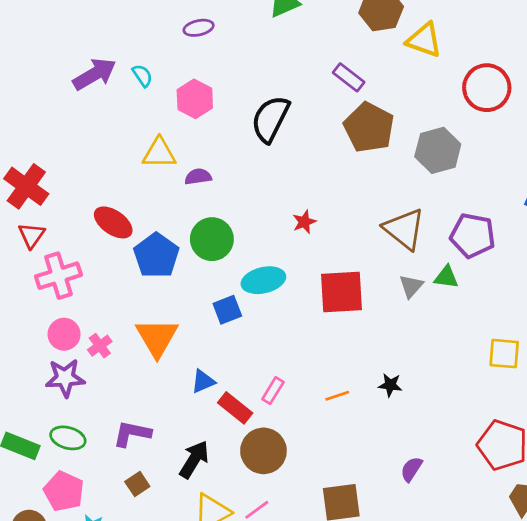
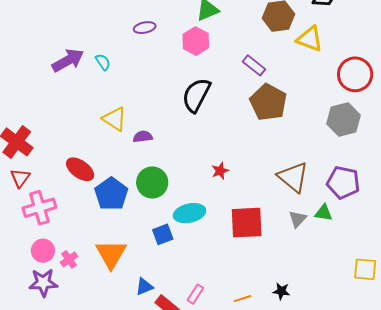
pink hexagon: (195, 99) -> (196, 41), moved
gray hexagon: (438, 150) -> (344, 119), moved
yellow triangle: (159, 153) -> (115, 119), turned 32

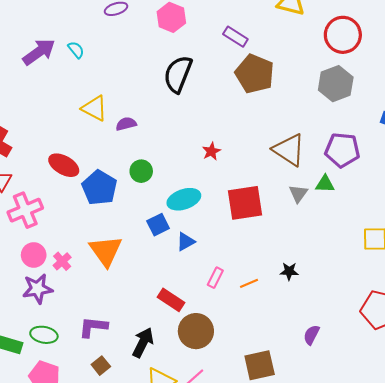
green circle: (152, 183) -> (141, 171), size x0.7
blue triangle: (144, 287) -> (186, 242), moved
pink rectangle: (195, 294) -> (215, 278), moved

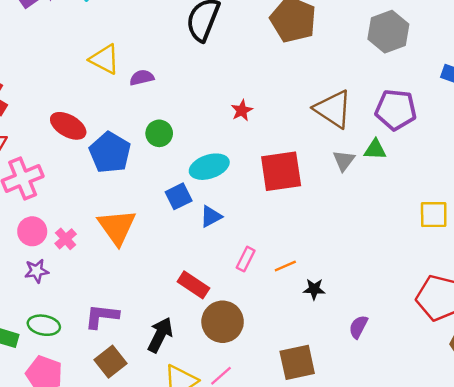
black star: (289, 271) -> (314, 289), moved
purple star: (38, 289) -> (37, 271), size x0.7
brown square: (101, 366) -> (110, 362), size x1.4

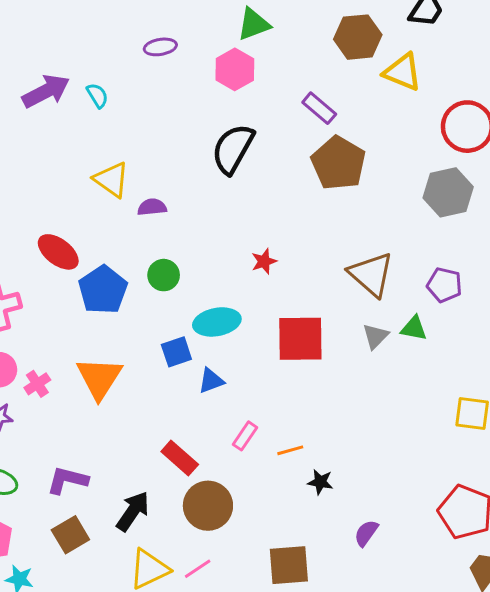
purple pentagon: (396, 110) -> (444, 285), size x0.7

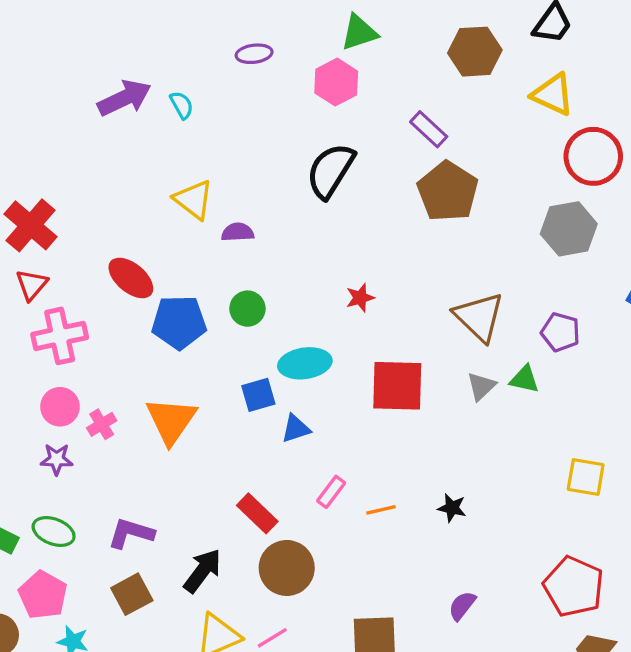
yellow triangle: (402, 72) -> (553, 94), moved
blue pentagon: (103, 290) -> (179, 322), turned 30
black star: (320, 482) -> (452, 508), moved

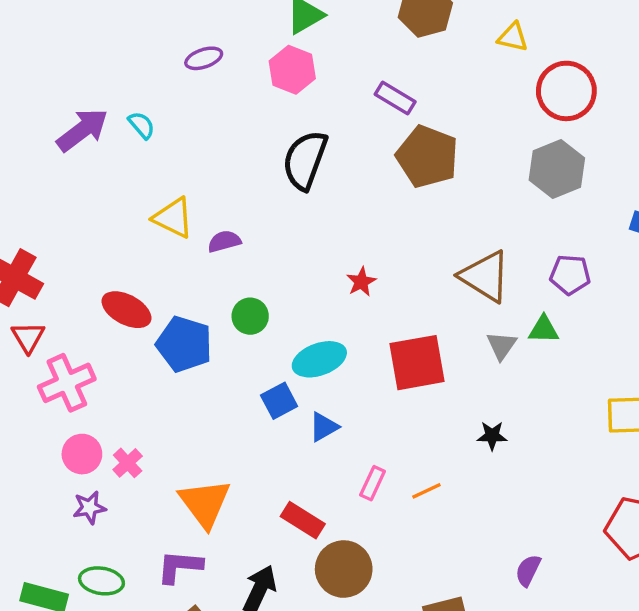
yellow triangle: (553, 94) -> (513, 37), size x0.7
blue pentagon: (179, 322) -> (184, 344), turned 30
orange triangle: (171, 421) -> (205, 503), moved
black star: (452, 508) -> (492, 436), moved

